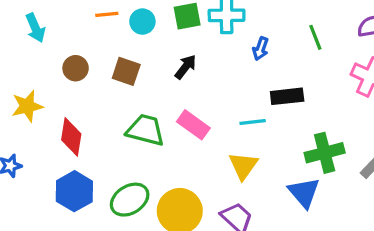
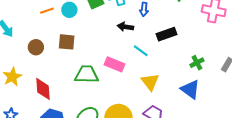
black arrow: (186, 67) -> (125, 27), moved, turned -105
cyan line: (253, 122) -> (141, 51), moved, turned 56
green cross: (325, 153) -> (197, 63), size x0.6

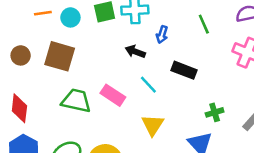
black rectangle: (167, 34) -> (184, 70), turned 30
brown square: (67, 42) -> (60, 56), size x1.4

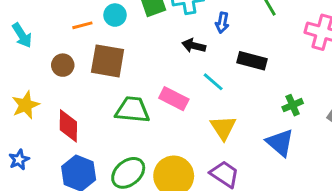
orange line: (43, 13) -> (82, 25), moved

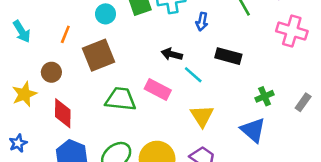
orange line: (82, 25) -> (65, 34), moved, turned -54
black arrow: (194, 46) -> (172, 54), moved
brown square: (108, 61) -> (98, 55), turned -32
brown circle: (63, 65) -> (51, 72), moved

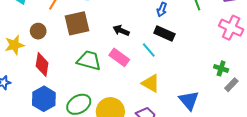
black arrow: (172, 54) -> (121, 31), moved
black rectangle: (228, 56) -> (164, 33), moved
green cross: (265, 96) -> (221, 68), moved, turned 32
yellow triangle: (202, 116) -> (151, 83), turned -36

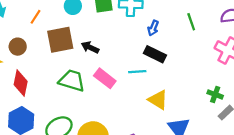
black arrow: (121, 31) -> (90, 47), moved
cyan line: (149, 50) -> (137, 72), turned -56
yellow triangle: (151, 83) -> (158, 100), moved

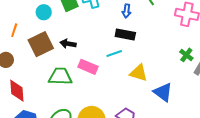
blue arrow: (153, 28) -> (127, 11), moved
green cross: (215, 94) -> (186, 55), turned 32

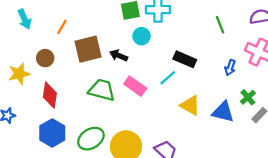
blue arrow: (127, 11) -> (230, 68), moved
cyan circle: (44, 12) -> (141, 36), moved
cyan line: (114, 53) -> (168, 78), turned -35
blue triangle: (163, 92) -> (223, 112), moved, turned -35

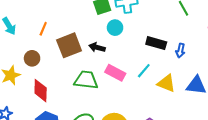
blue arrow: (230, 68) -> (180, 51), moved
cyan line: (168, 78) -> (144, 71), moved

